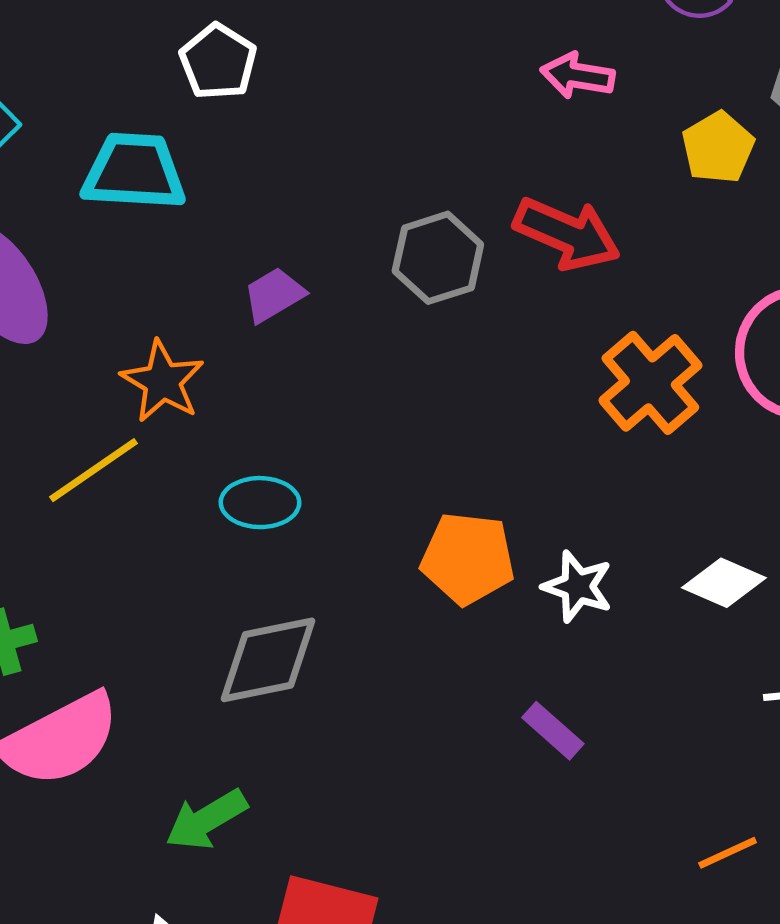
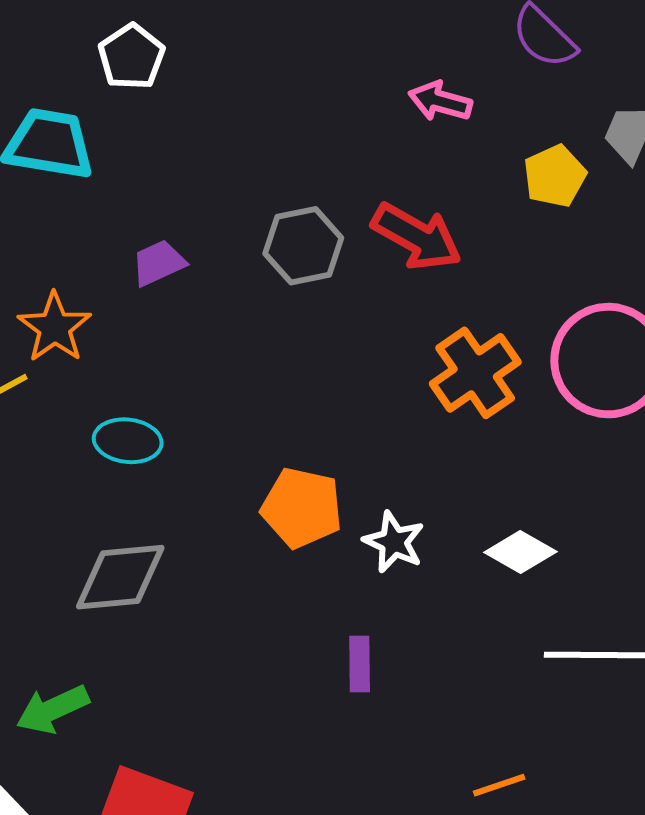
purple rectangle: (553, 731) -> (360, 664), turned 42

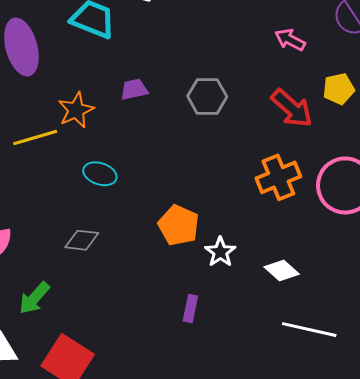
red arrow: (417, 237) -> (292, 108), moved
gray diamond: (120, 577) -> (82, 240), size x0.7
green arrow: (53, 709) -> (34, 298), turned -36

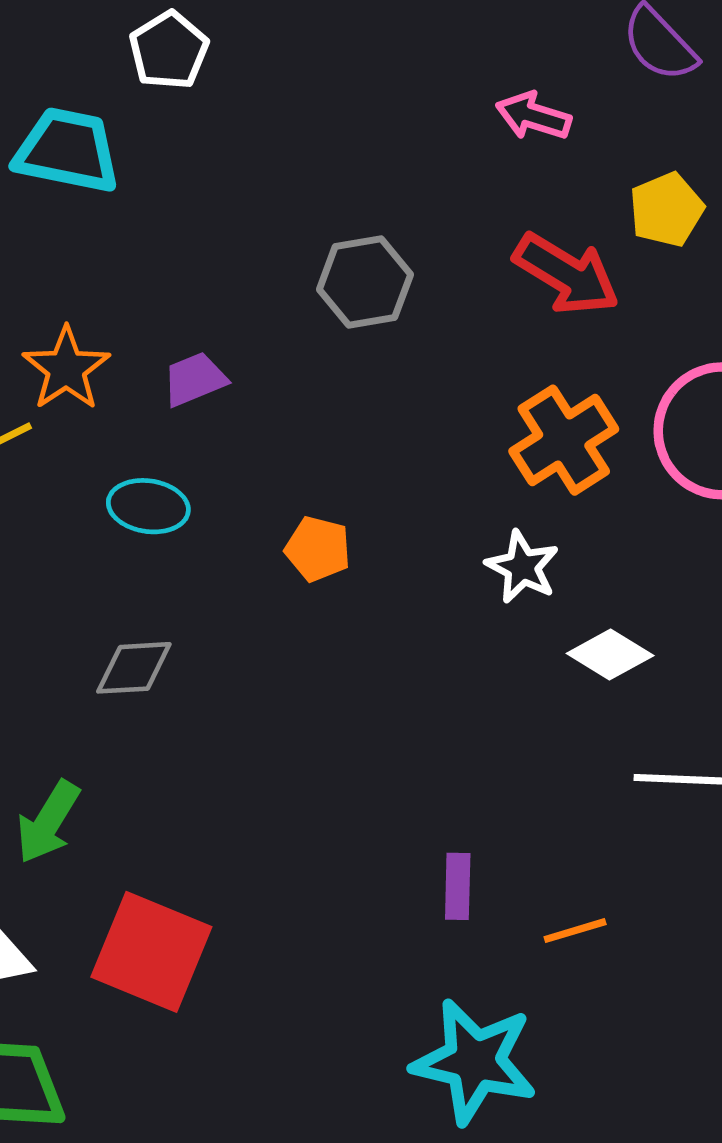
purple trapezoid: (134, 89) -> (195, 379), moved
orange pentagon: (179, 225) -> (318, 549), moved, size x0.7
white star: (220, 252) -> (522, 567), moved
purple rectangle: (190, 308) -> (458, 886), moved

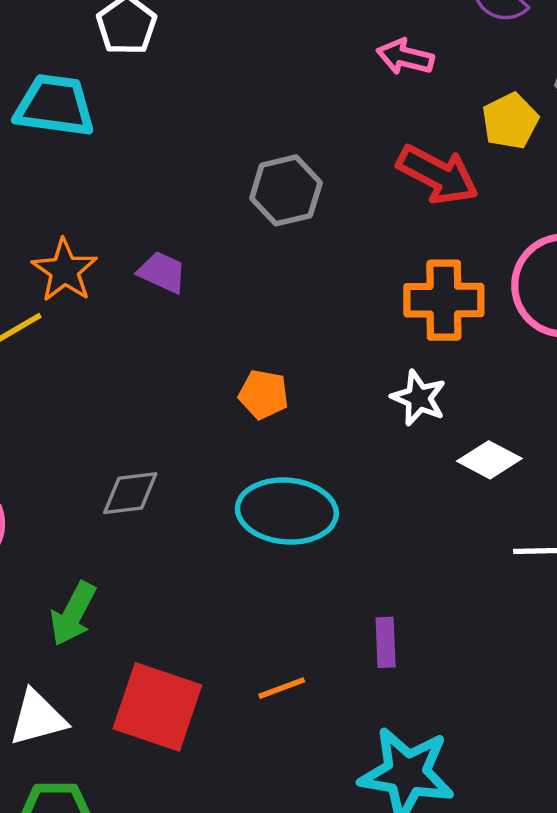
purple trapezoid: (195, 379) -> (162, 272), turned 51
orange cross: (564, 440) -> (444, 300), turned 36
cyan ellipse: (148, 506) -> (287, 511), moved, size x1.6
orange line: (575, 931) -> (282, 688), moved

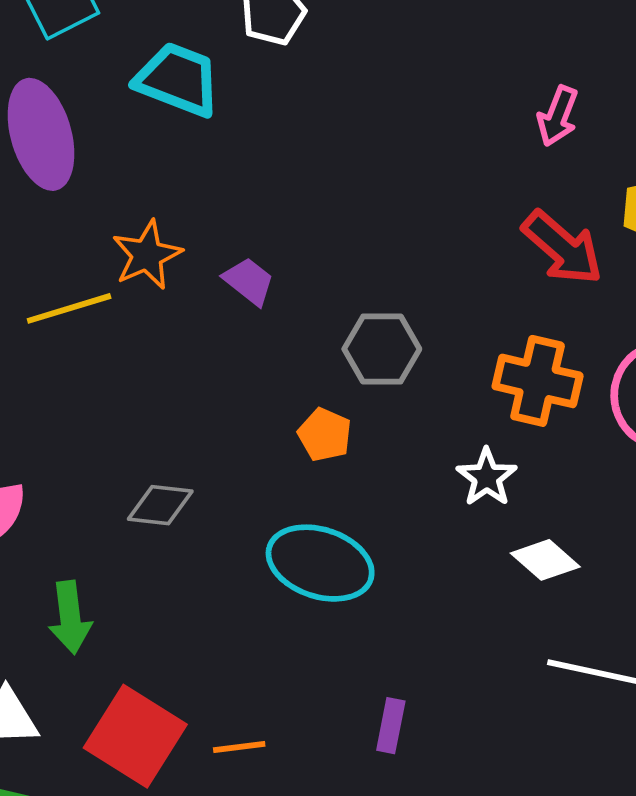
pink arrow: (405, 57) -> (558, 116), turned -96
gray hexagon: (286, 190) -> (382, 349), moved
green arrow: (73, 614) -> (70, 617), turned -48
orange line: (282, 688) -> (239, 747), moved

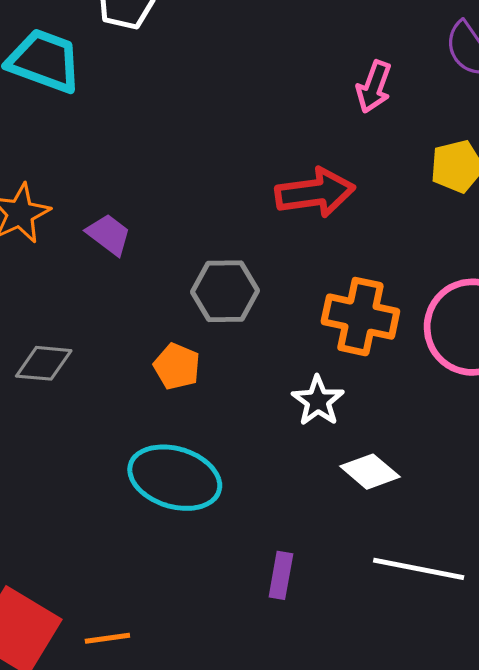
red arrow: (562, 248) -> (315, 193), moved, turned -48
gray diamond: (160, 505) -> (44, 363), moved
purple rectangle: (391, 726) -> (281, 575), moved

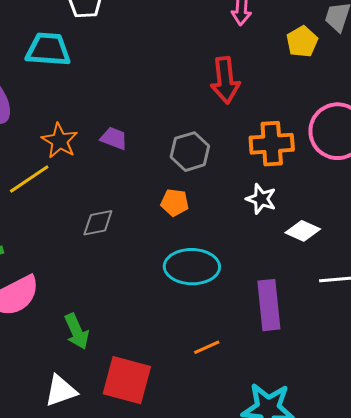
red arrow: (315, 193) -> (225, 80), turned 108
purple rectangle: (281, 575) -> (269, 305), size x1.8
orange line: (107, 638) -> (207, 347), moved

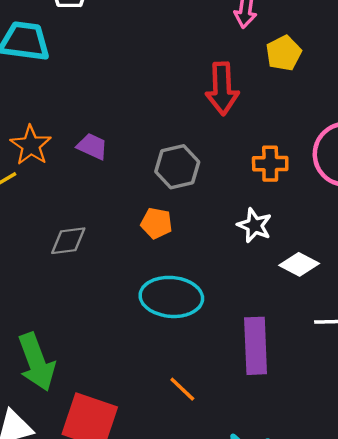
yellow pentagon: (302, 42) -> (284, 53), moved
orange cross: (272, 144) -> (270, 164), size x0.7
green arrow: (77, 331) -> (36, 362), size x1.4
orange line: (207, 347) -> (182, 389), turned 64

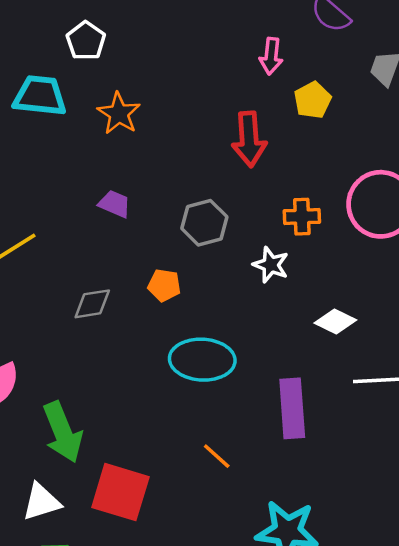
orange star: (31, 145) -> (119, 113), moved
orange pentagon: (156, 223) -> (164, 285), moved
white star: (254, 225) -> (271, 265), moved

